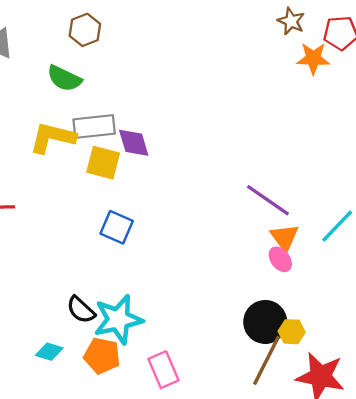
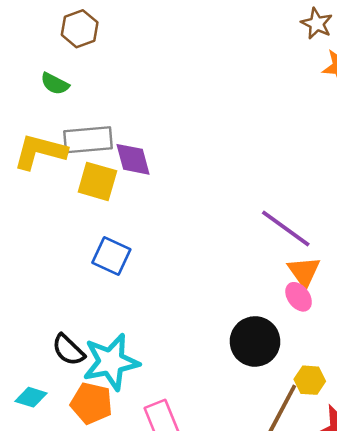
green semicircle: (64, 78) -> (55, 84), size x0.7
black circle: (265, 322) -> (255, 341), moved

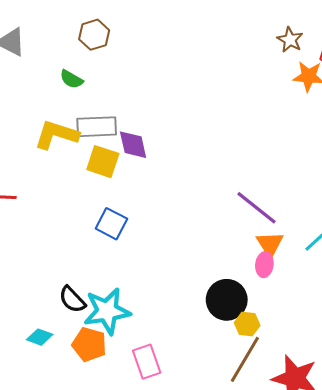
pink ellipse: (299, 297) -> (264, 265), turned 40
yellow hexagon: (310, 380) -> (247, 324), moved

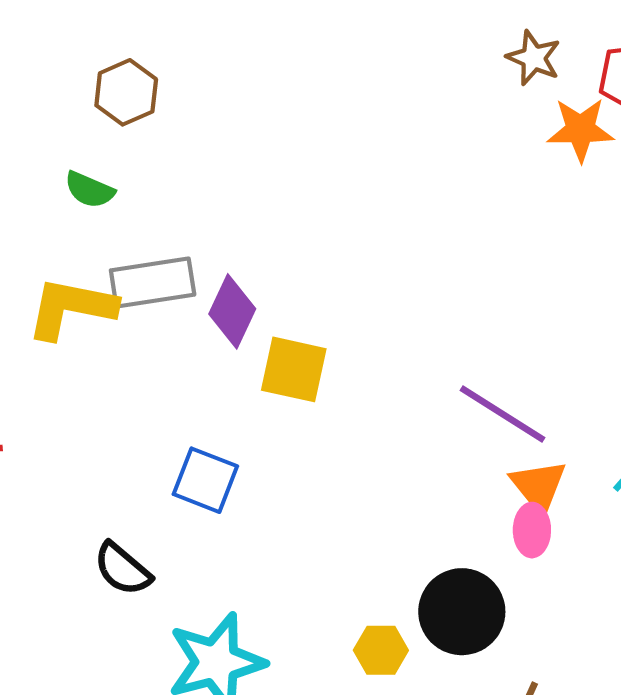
purple diamond: (133, 145) -> (232, 311), turned 44
yellow square: (103, 162) -> (294, 369), moved
black semicircle: (72, 300) -> (123, 569), moved
yellow hexagon: (247, 324) -> (381, 650), moved

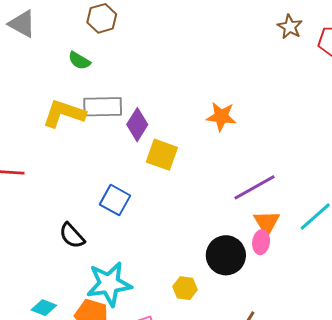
orange star: (580, 130) -> (221, 116), moved
purple line: (503, 414) -> (255, 187), turned -69
black circle: (462, 612) -> (226, 255), moved

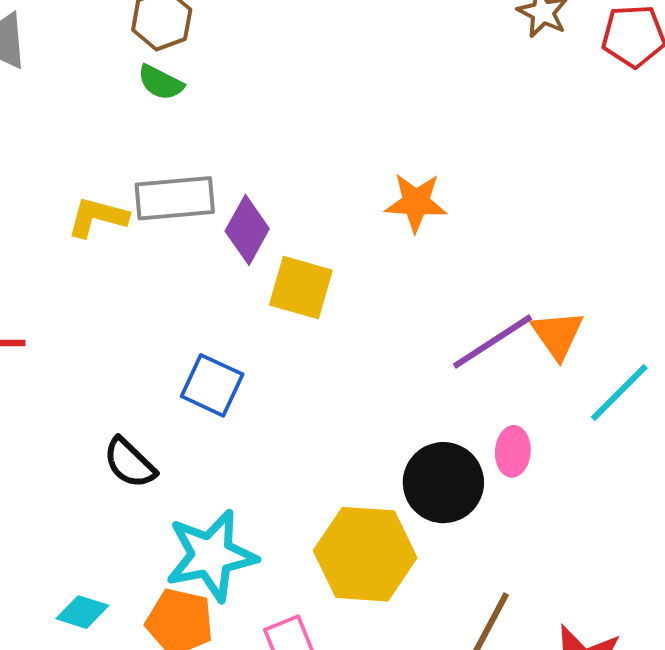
green semicircle: (79, 61) -> (161, 82), moved
yellow L-shape: (64, 114) -> (97, 217), size x0.7
orange triangle: (267, 223) -> (557, 335), moved
yellow hexagon: (185, 288) -> (365, 554), size x2.0

